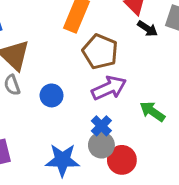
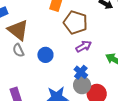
purple arrow: (109, 88) -> (84, 46), size x0.7

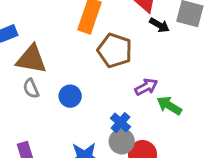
brown triangle: (18, 30) -> (31, 59), turned -30
purple arrow: (84, 46) -> (146, 87), moved

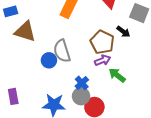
black arrow: (159, 25) -> (123, 32), moved
brown pentagon: (115, 50) -> (102, 42), moved
gray semicircle: (31, 88) -> (62, 51), moved, size x1.6

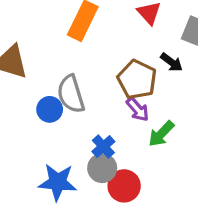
purple arrow: (103, 60) -> (138, 109), turned 70
green arrow: (117, 75) -> (161, 134), turned -84

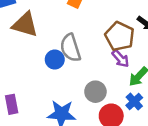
blue cross: (103, 146) -> (134, 102), moved
gray circle: (102, 168) -> (95, 92), moved

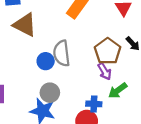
gray circle: (95, 92) -> (50, 93), moved
blue cross: (134, 102) -> (94, 104), moved, turned 35

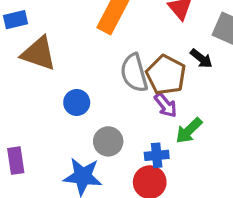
gray semicircle: (62, 53) -> (134, 73), moved
gray circle: (50, 93) -> (108, 141), moved

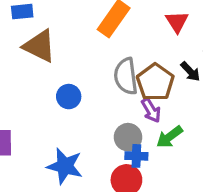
gray circle: (108, 141) -> (128, 137), moved

